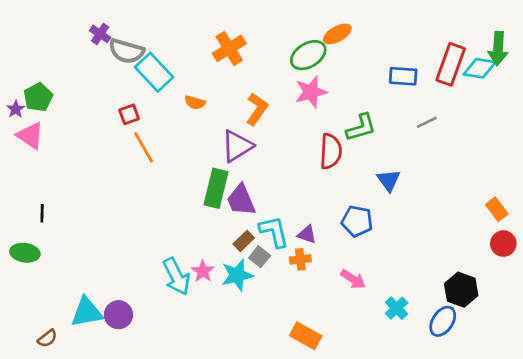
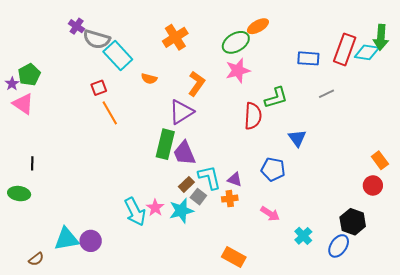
red circle: (503, 244) -> (373, 185), moved

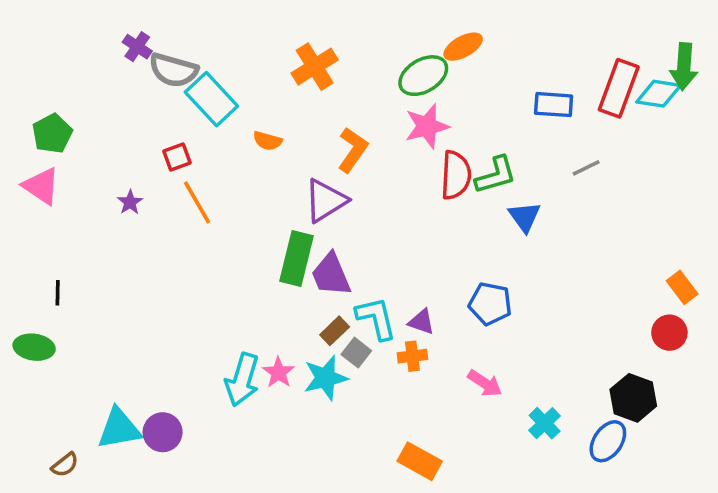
purple star: (12, 84) -> (130, 202), moved
red semicircle: (253, 116) -> (456, 175), moved
blue triangle: (297, 138) -> (525, 217), moved
cyan arrow: (135, 212) -> (242, 380), turned 44

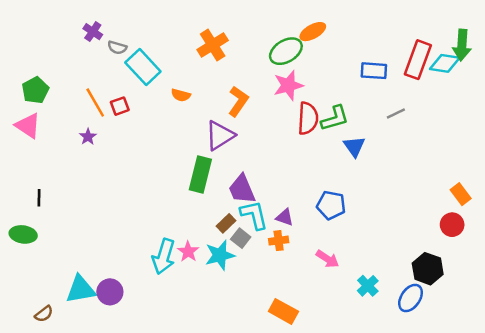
gray semicircle: (173, 70) -> (117, 47), size x0.6
orange line: (197, 202) -> (95, 102), moved
purple trapezoid: (331, 275) -> (242, 189), moved

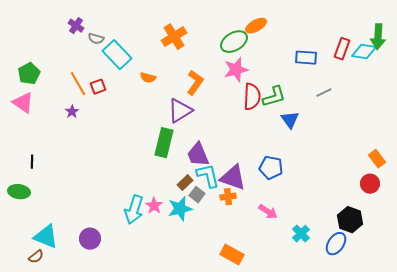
red rectangle: (418, 60) -> (342, 49), size x0.7
purple triangle: (285, 217) -> (233, 178), size x1.8
cyan triangle: (81, 289) -> (46, 237), moved, turned 32

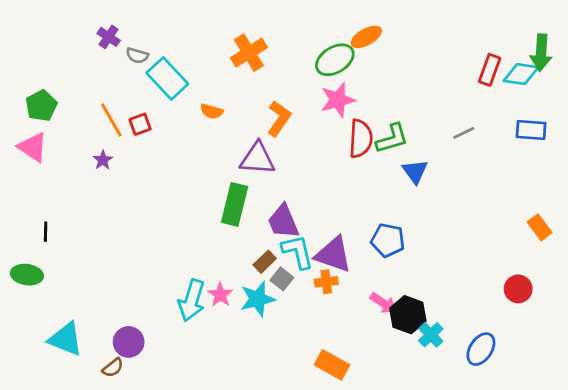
blue rectangle: (306, 58) -> (531, 130), moved
purple triangle: (180, 111) -> (258, 159), turned 36
red circle: (370, 184) -> (518, 289), moved
black hexagon: (350, 220) -> (408, 315), moved
brown semicircle: (36, 257) -> (113, 368), moved

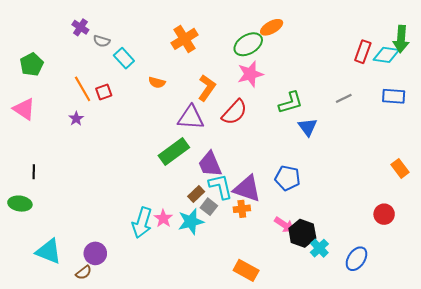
cyan rectangle: (167, 78) -> (124, 58), size x0.7
green pentagon: (41, 106) -> (32, 64), moved
red semicircle: (361, 139) -> (234, 112), moved, turned 40
green rectangle: (235, 204) -> (174, 151), turned 40

